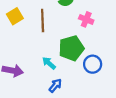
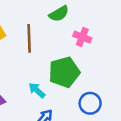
blue circle: (93, 64) -> (90, 103), moved

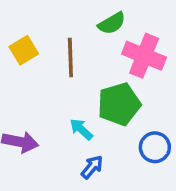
pink cross: (82, 37) -> (144, 56), size x1.6

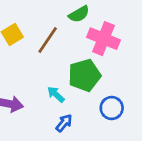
brown line: (70, 57) -> (48, 40), turned 36

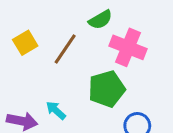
cyan arrow: (56, 94) -> (56, 110), moved

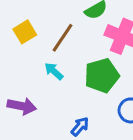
cyan arrow: (56, 110) -> (54, 71), moved

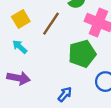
cyan arrow: (54, 71) -> (20, 47), moved

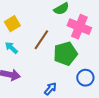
brown line: (51, 24) -> (41, 40), moved

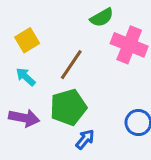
green pentagon: (65, 54) -> (68, 107), moved

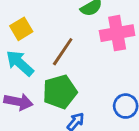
pink cross: (129, 45) -> (117, 33), turned -32
cyan arrow: (26, 77) -> (20, 63), size x1.5

